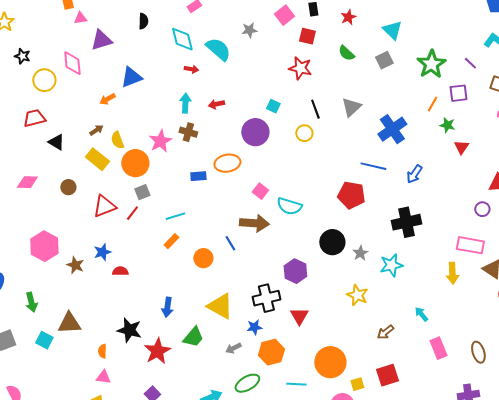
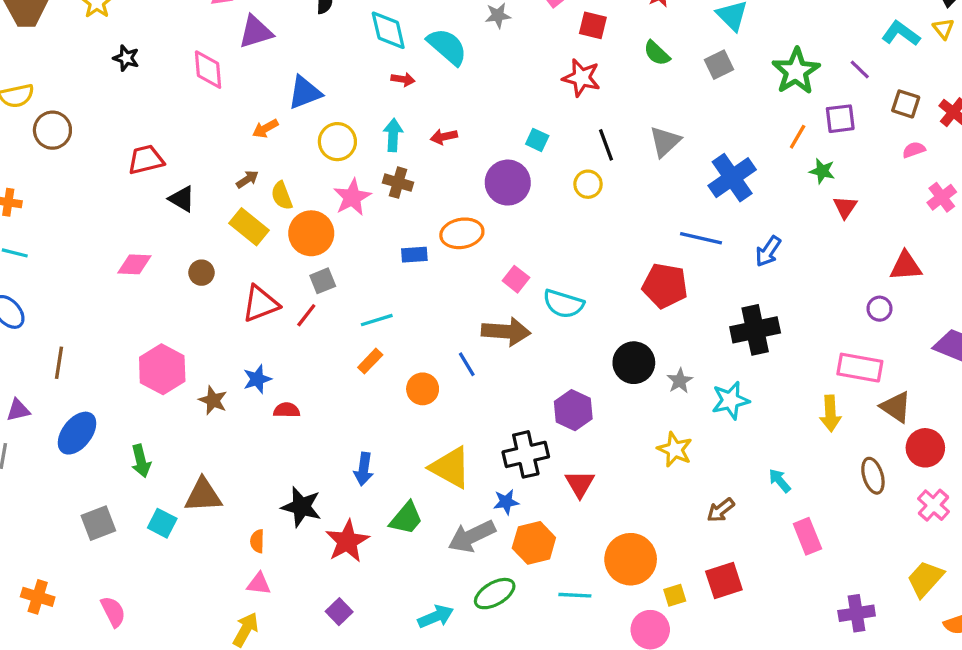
yellow circle: (44, 80) -> (337, 142), moved
gray arrow: (233, 348) -> (472, 536), size x1.8
brown ellipse: (478, 352) -> (873, 476), moved

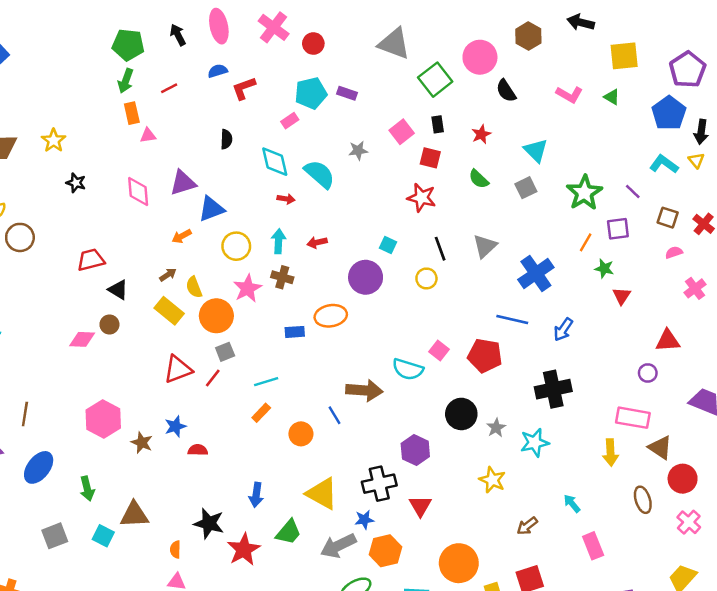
purple triangle: (256, 32) -> (183, 183), moved
brown circle: (201, 273) -> (109, 324), moved
pink square: (516, 279) -> (439, 351), moved

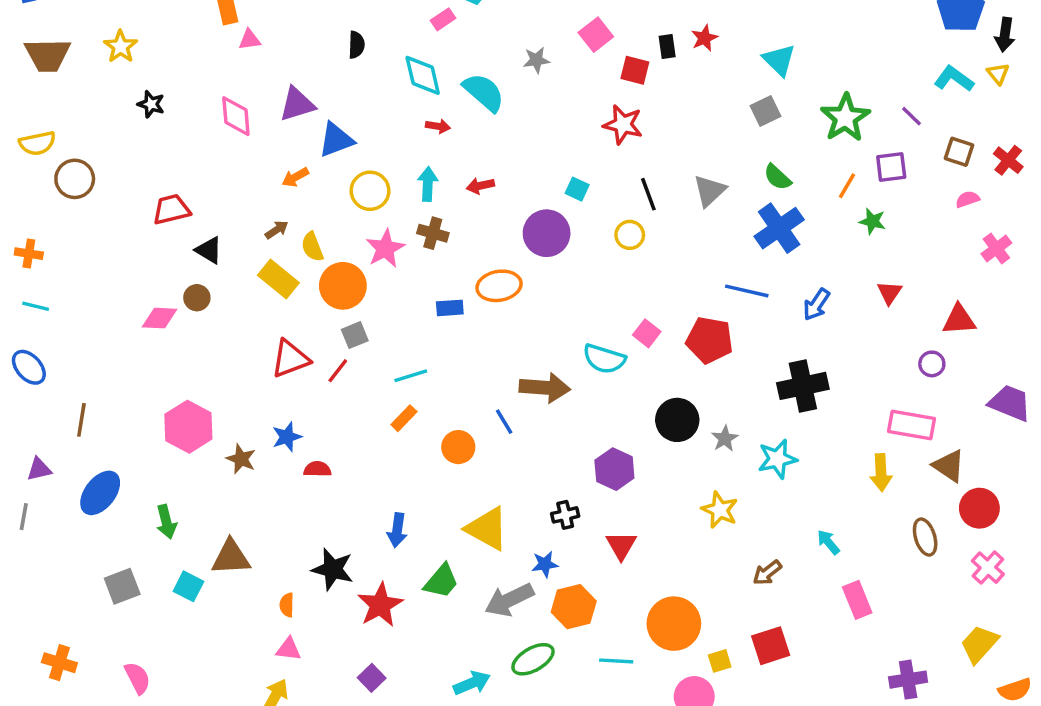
black rectangle: (438, 124) -> (667, 46), moved
green semicircle: (479, 179) -> (777, 177), moved
red triangle: (622, 296) -> (889, 293), moved
black cross: (379, 484) -> (565, 515), size x0.6

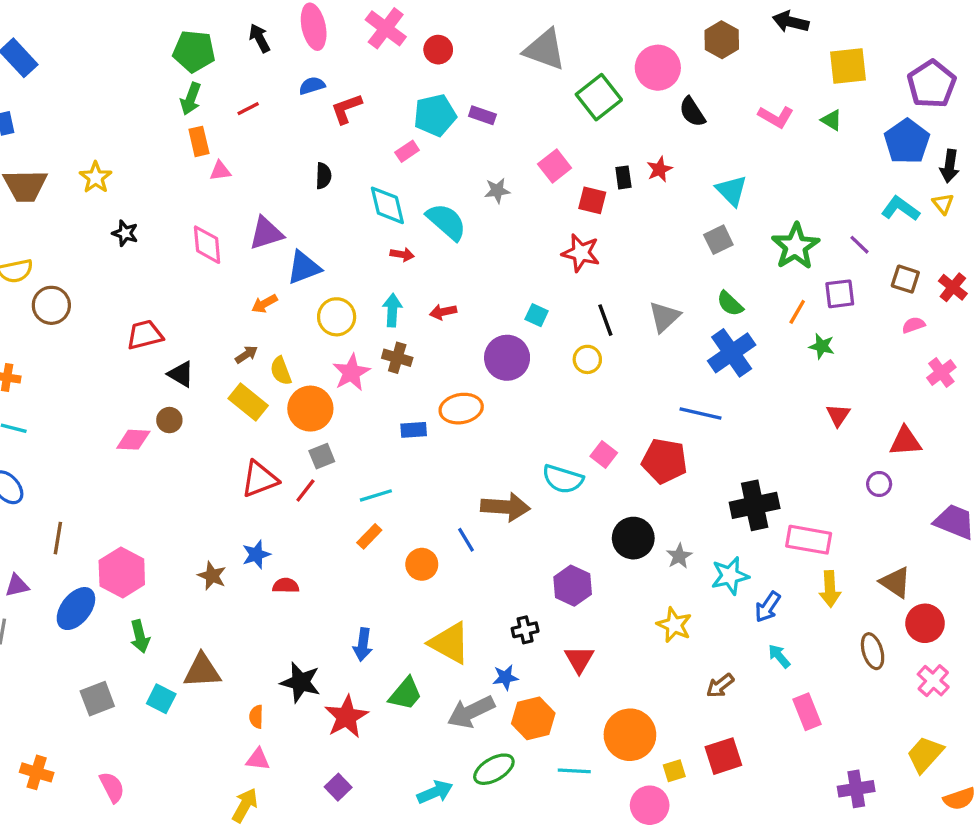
blue arrow: (816, 304) -> (768, 607), moved
pink rectangle: (911, 425) -> (809, 540), moved
pink hexagon: (188, 427) -> (122, 572), moved

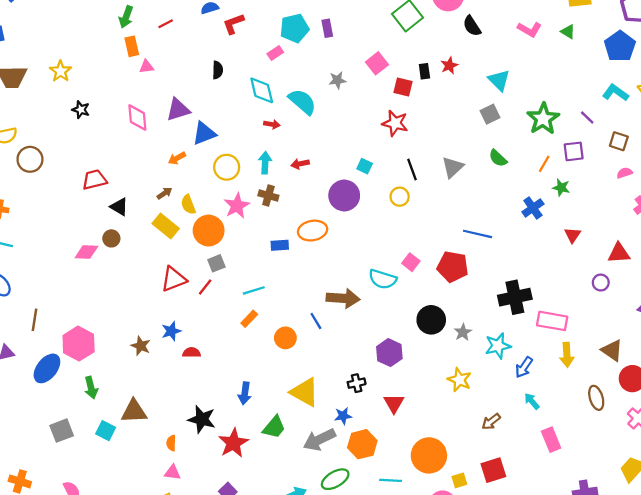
purple rectangle: (482, 115) -> (327, 28), turned 60
blue cross: (732, 353) -> (533, 208), moved, size x0.7

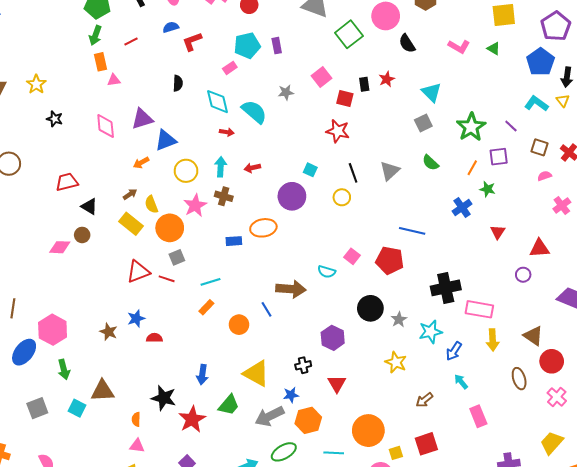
cyan semicircle: (383, 279) -> (327, 272), size x0.7
red line: (205, 287) -> (167, 279), turned 70

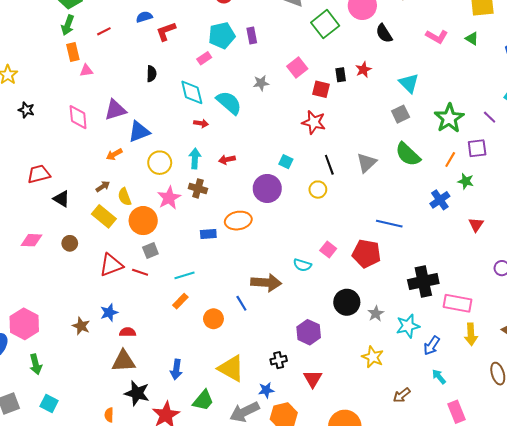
green semicircle: (430, 163) -> (408, 154), size x1.5
brown circle: (82, 235) -> (70, 243), moved
brown triangle: (103, 391) -> (124, 361), moved

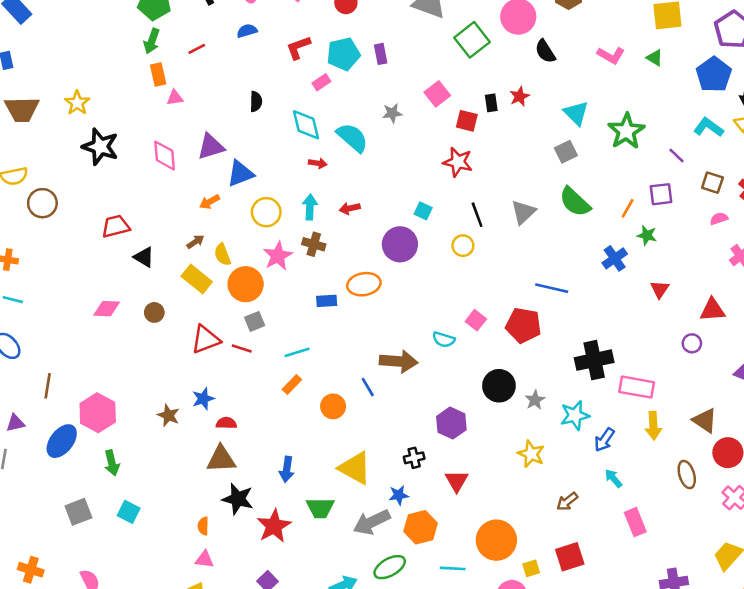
red L-shape: (166, 31) -> (298, 48), moved
black star: (26, 110) -> (100, 147), size x1.8
green star: (449, 118) -> (626, 131), moved
green trapezoid: (203, 400) -> (320, 508), turned 50

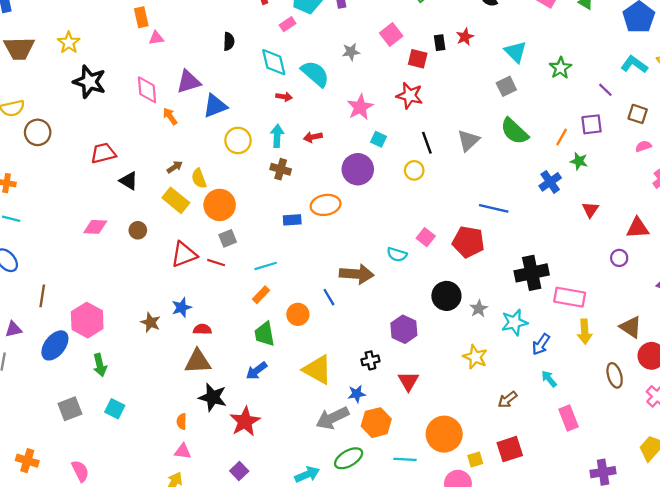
green star: (626, 131) -> (560, 68), size x0.7
orange arrow: (210, 202) -> (170, 116), moved, turned 84
pink star: (278, 256) -> (360, 107), moved
blue arrow: (287, 469) -> (256, 371), turned 45
green trapezoid: (320, 508) -> (264, 334), moved, turned 80

